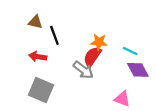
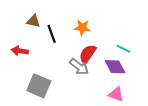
orange star: (99, 42) -> (82, 28), moved
red arrow: (38, 57) -> (20, 51), moved
purple diamond: (138, 70) -> (115, 67), moved

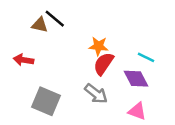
orange star: (82, 28) -> (98, 46), moved
black line: (52, 34) -> (55, 19), moved, turned -30
gray arrow: (79, 67) -> (96, 94), moved

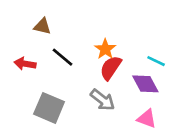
black line: (55, 19) -> (62, 57), moved
orange star: (98, 46) -> (105, 49), turned 30

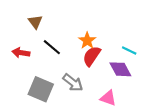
brown triangle: (42, 26) -> (35, 22), turned 40
gray arrow: (103, 100) -> (73, 83), moved
pink triangle: (147, 119) -> (108, 98), moved

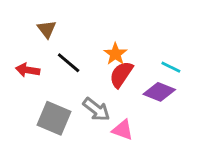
purple diamond: (120, 69) -> (159, 92), turned -40
pink triangle: (108, 98) -> (123, 130), moved

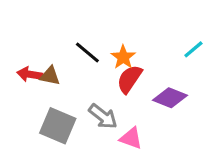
brown triangle: (47, 29) -> (50, 76), moved, turned -42
black line: (69, 63) -> (87, 52), moved
cyan line: (171, 67) -> (193, 49), moved, turned -66

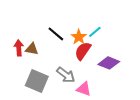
cyan line: (193, 49) -> (95, 32), moved
red arrow: (30, 74) -> (19, 48), turned 77

